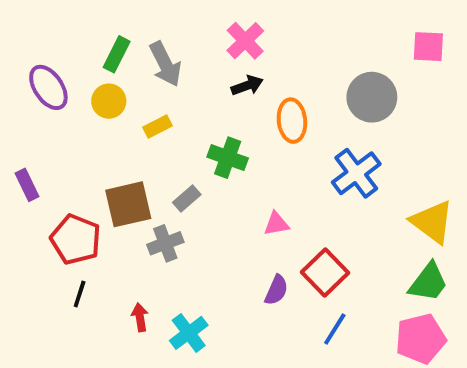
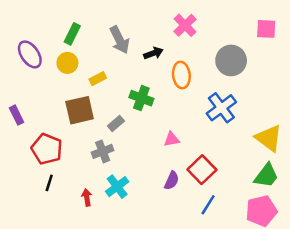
pink cross: (245, 41) -> (185, 25), moved
gray arrow: (165, 64) -> (120, 40), moved
brown square: (128, 204) -> (80, 110), moved
cyan cross: (189, 333) -> (117, 187), moved

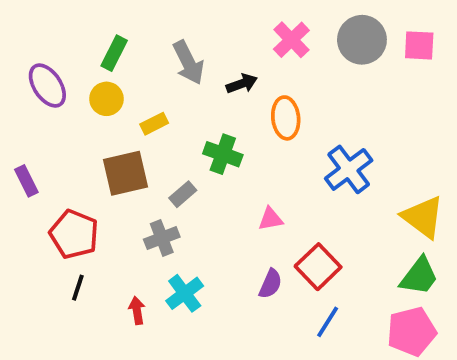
gray circle: (231, 60) -> (362, 40), moved

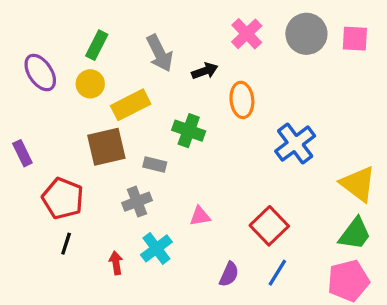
yellow rectangle: (154, 124) -> (131, 105), size x1.6
gray rectangle: (183, 194) -> (155, 165), turned 55
pink triangle: (270, 219) -> (200, 216), moved
purple semicircle: (270, 284) -> (229, 274), moved

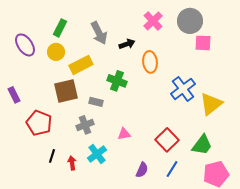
pink square: (355, 39) -> (203, 43), moved
yellow triangle: (358, 184) -> (211, 104), moved, turned 45
green trapezoid: (355, 234) -> (202, 145), moved
black line: (66, 244) -> (52, 156), moved

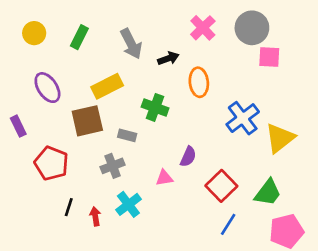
purple ellipse: (25, 45) -> (47, 88), moved
yellow circle: (56, 52) -> (34, 33), moved
purple semicircle: (142, 170) -> (188, 157), moved

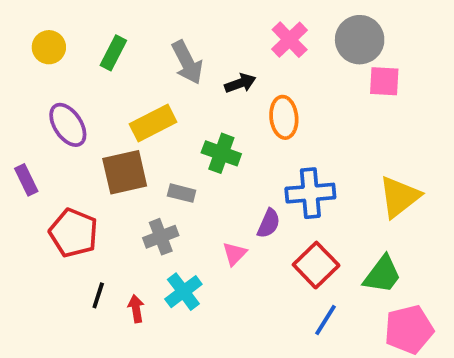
blue cross: (243, 118) -> (310, 193), moved, turned 32
pink triangle: (164, 178) -> (235, 254), turned -36

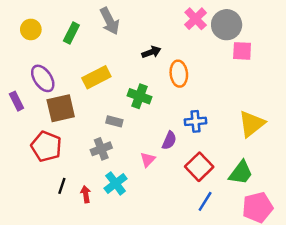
pink cross: (290, 40) -> (196, 19), moved
gray arrow: (187, 62) -> (110, 21), moved
brown square: (125, 172) -> (61, 108), moved
purple rectangle: (26, 180) -> (16, 101), moved
blue cross: (310, 193) -> (196, 121), size x0.7

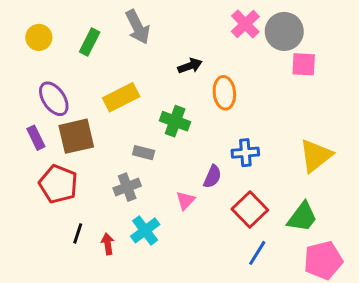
purple rectangle: (16, 101) -> (36, 138), moved

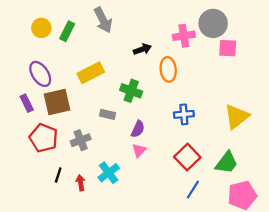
pink cross: (245, 24) -> (184, 36), moved, turned 35
yellow circle: (39, 37) -> (41, 28), moved
purple semicircle: (212, 177) -> (138, 129), moved
gray cross: (127, 187) -> (81, 140), moved

